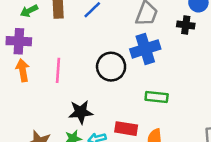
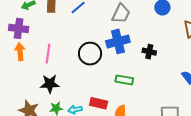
black cross: (186, 25) -> (149, 52), moved
black star: (81, 112) -> (50, 84), moved

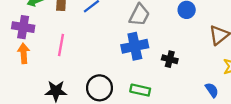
pink line: (48, 54) -> (61, 45), moved
black circle: (90, 54) -> (99, 88), moved

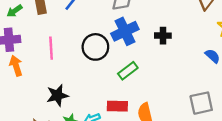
black circle: (99, 88) -> (95, 47), moved
green rectangle: (140, 90) -> (128, 71), moved, turned -36

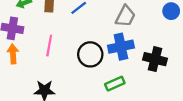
black cross: (163, 36) -> (155, 59), size x1.5

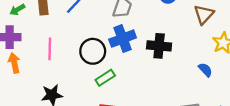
green rectangle: (115, 84) -> (105, 78), moved

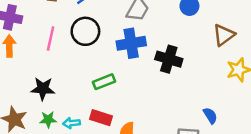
black circle: (93, 51) -> (85, 31), moved
blue semicircle: (205, 70) -> (210, 116), moved

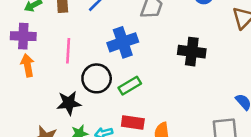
black circle: (85, 31) -> (97, 78), moved
blue cross: (131, 43) -> (123, 42), moved

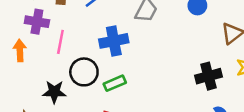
purple cross: (23, 36) -> (37, 22), moved
black cross: (192, 52) -> (208, 76), moved, turned -30

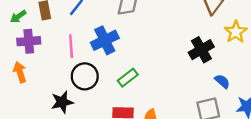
pink line: (60, 42) -> (71, 46), moved
green rectangle: (115, 83) -> (128, 78), moved

